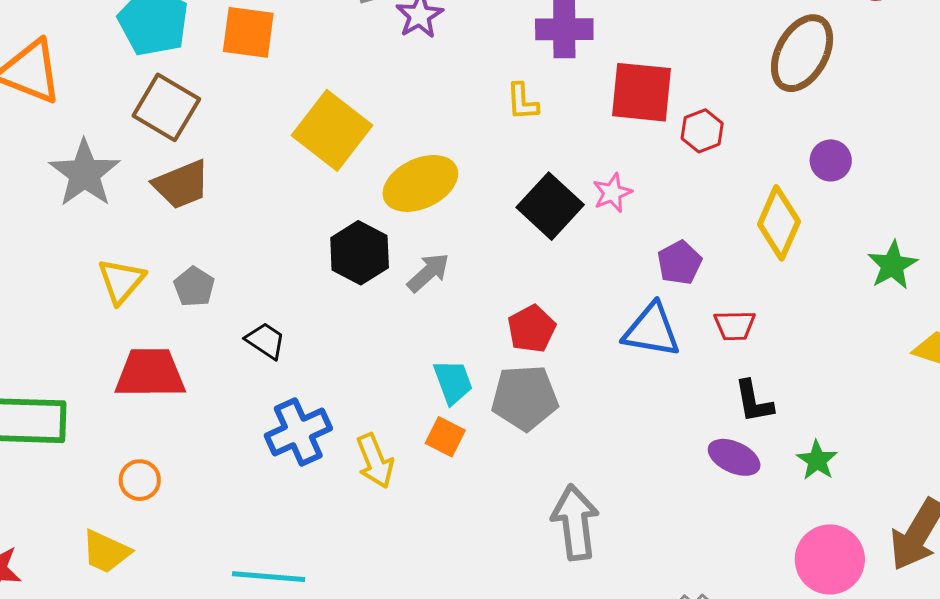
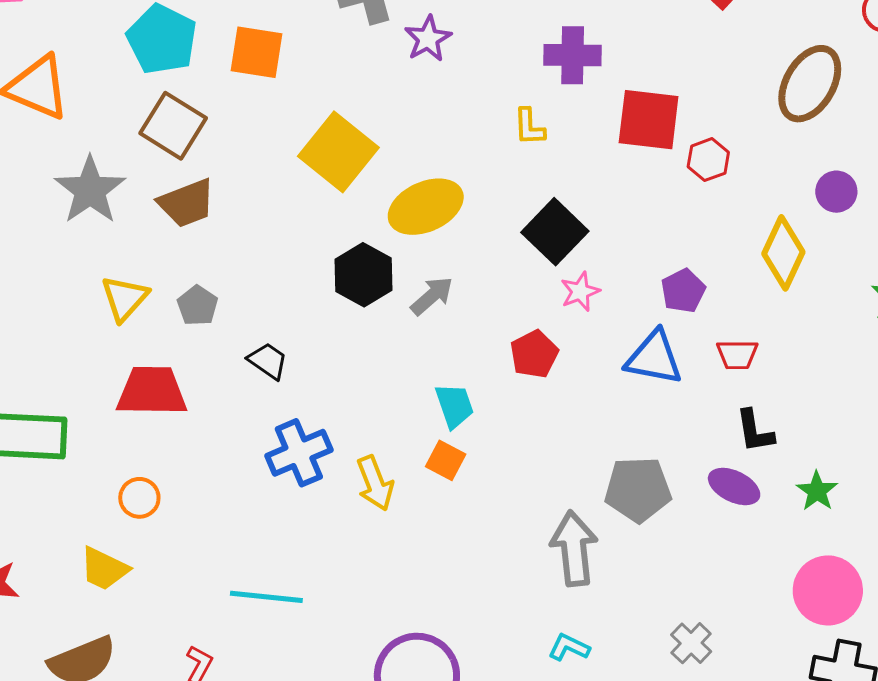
pink star: (612, 193) -> (580, 292), moved
gray pentagon: (525, 398) -> (638, 489), moved

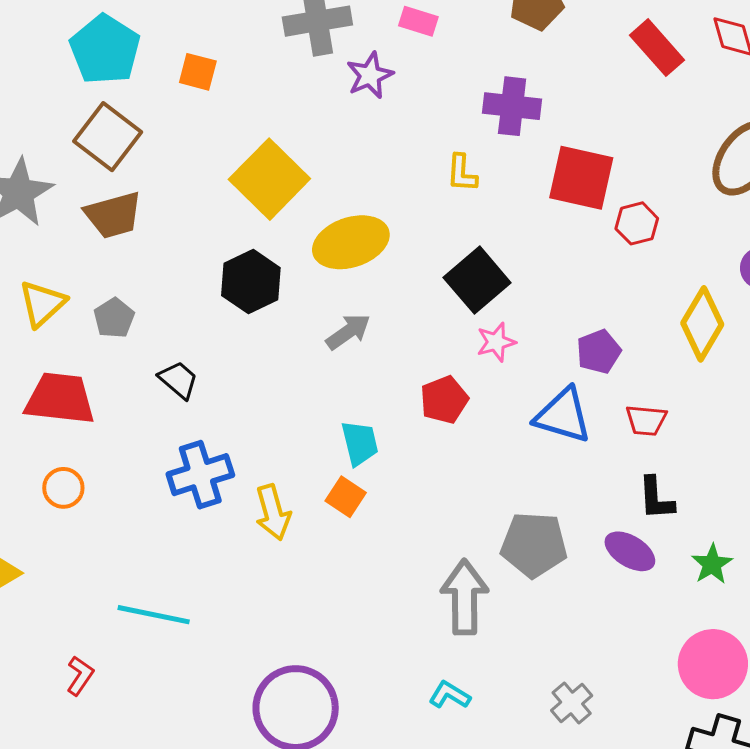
orange square: (256, 52) -> (198, 72), size x0.7
black hexagon: (364, 275) -> (251, 282), moved
orange circle: (139, 498) -> (63, 488), moved

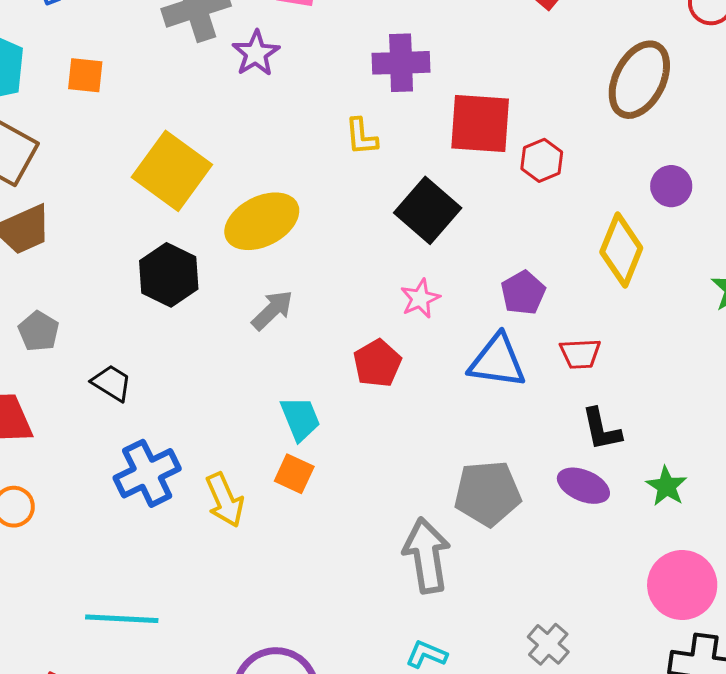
black square: (477, 280) -> (428, 210), moved

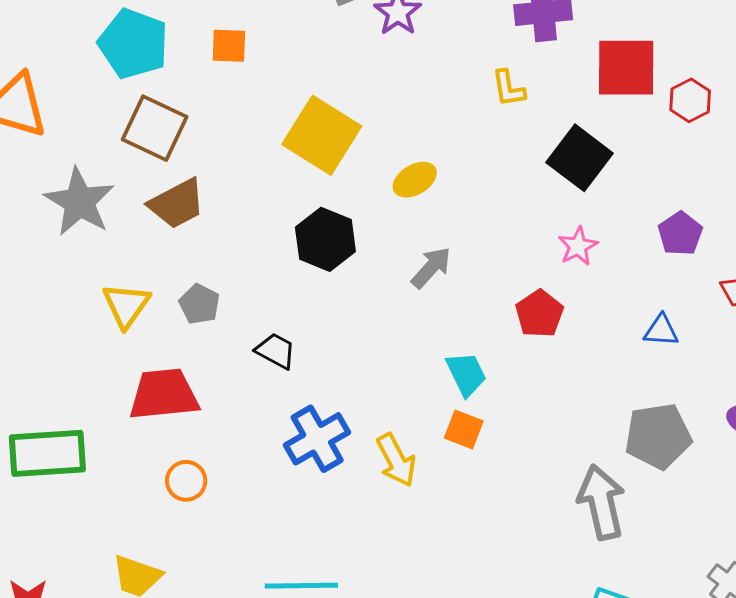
yellow ellipse: (262, 221) -> (415, 180), size x0.6
blue triangle: (497, 361) -> (661, 331), moved, size x0.6

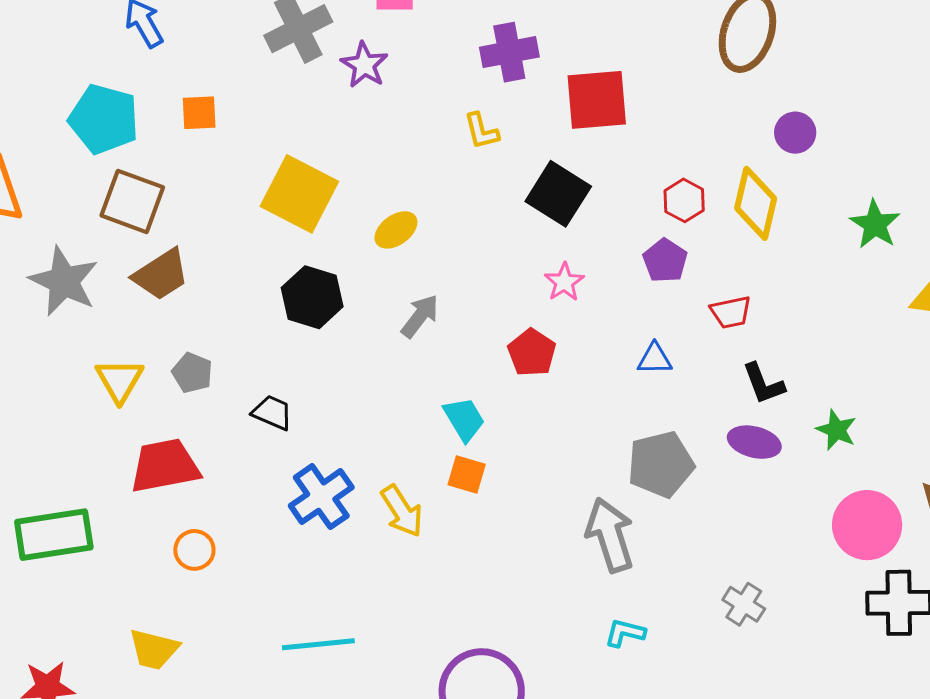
red hexagon: (690, 100) -> (684, 200), moved

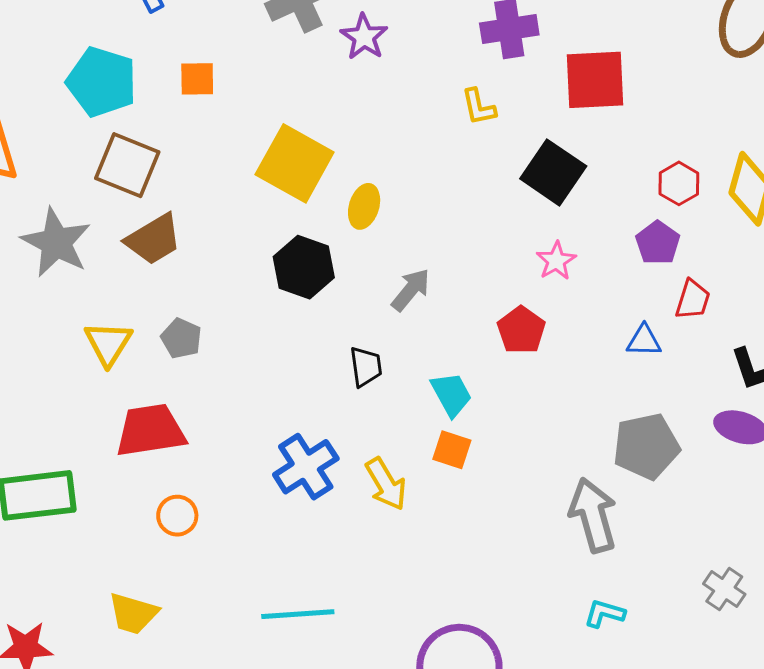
yellow ellipse: (396, 230) -> (364, 206), moved, turned -39
red trapezoid: (731, 312) -> (693, 300), moved, turned -63
black trapezoid: (272, 413) -> (366, 367), moved, turned 57

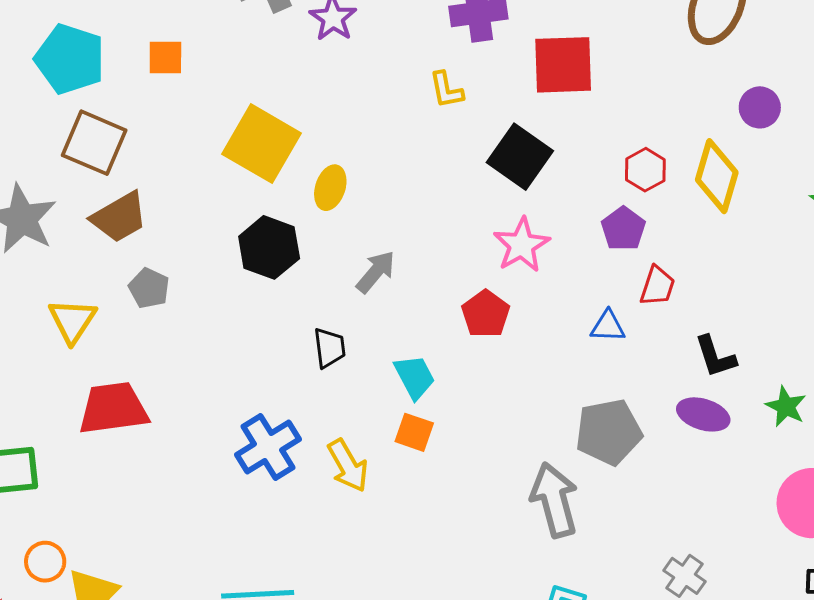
pink star: (556, 261) -> (522, 245), size x1.4
gray pentagon: (181, 338) -> (149, 288), moved
orange circle: (177, 516) -> (45, 562), moved

